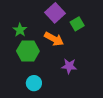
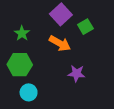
green hexagon: (28, 51) -> (20, 65), moved
cyan circle: (34, 83) -> (29, 92), moved

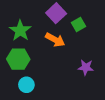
green star: (22, 33) -> (20, 31), size x1.5
purple star: (77, 73) -> (86, 67), moved

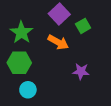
purple star: (86, 67) -> (81, 71), moved

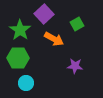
purple square: (59, 14) -> (44, 14), moved

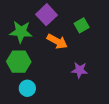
green star: (20, 30) -> (21, 32), turned -30

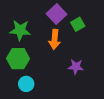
purple square: (47, 15) -> (57, 14), moved
orange arrow: (57, 41) -> (55, 39), turned 66

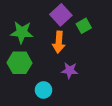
purple star: (76, 67) -> (70, 70), moved
cyan circle: (26, 84) -> (43, 90), moved

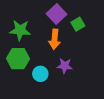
cyan circle: (43, 90) -> (40, 74), moved

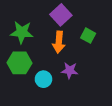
green square: (78, 24) -> (88, 36), moved, turned -32

